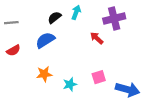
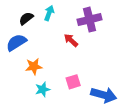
orange star: (44, 74) -> (34, 66), moved

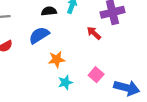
black semicircle: (26, 18) -> (49, 11), turned 32
pink square: (73, 82) -> (96, 75), turned -32

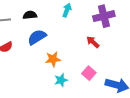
black semicircle: (49, 11) -> (30, 15), moved
red arrow: (94, 33) -> (93, 42), moved

